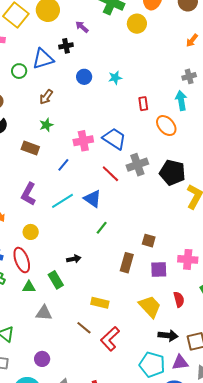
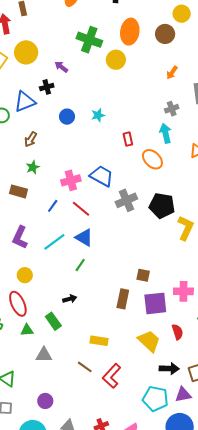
red line: (110, 174) -> (81, 209), moved
green line: (102, 228) -> (80, 265), moved
purple square: (159, 270) -> (155, 303), size x1.4

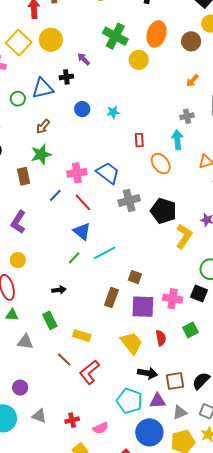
green star: (33, 167) -> (41, 154), size x1.5
brown rectangle: (18, 191) -> (24, 176), turned 54
cyan line: (54, 242) -> (104, 253), moved
green rectangle: (53, 321) -> (50, 320), moved

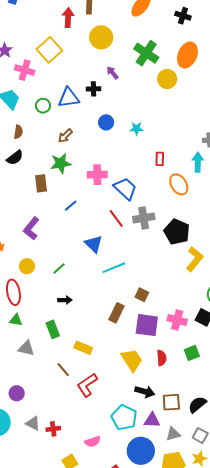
yellow circle: (51, 40) -> (101, 37), moved
pink cross: (77, 173) -> (97, 175), moved
red line: (83, 202) -> (116, 218), moved
green line: (74, 258) -> (59, 269), moved
red cross: (72, 420) -> (53, 429), moved

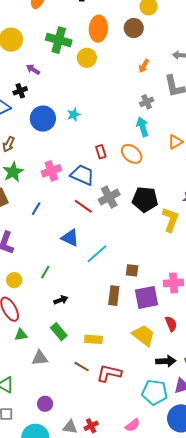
blue circle: (106, 122) -> (43, 119), size x1.6
red rectangle: (160, 159) -> (101, 152), moved
red L-shape: (87, 385) -> (109, 373), turned 65

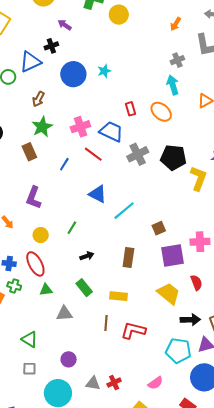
red line: (83, 206) -> (93, 154), moved
brown square: (132, 270) -> (159, 228), turned -32
brown rectangle: (114, 296) -> (128, 257), moved
brown line: (82, 367) -> (106, 323), turned 63

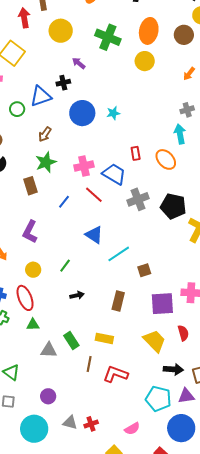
yellow circle: (119, 15) -> (145, 61), moved
brown square: (159, 228) -> (144, 270), moved
green rectangle: (84, 288) -> (71, 341), moved

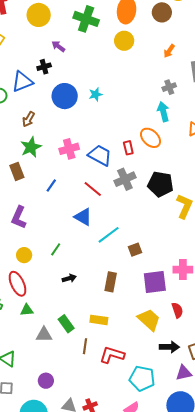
red rectangle: (136, 153) -> (128, 148), moved
red line: (94, 195) -> (93, 189), moved
cyan pentagon: (158, 399) -> (142, 378), moved

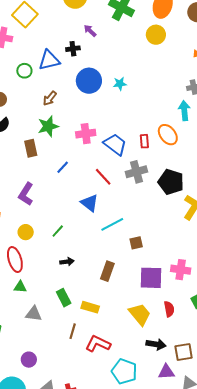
green rectangle: (66, 324) -> (64, 298), moved

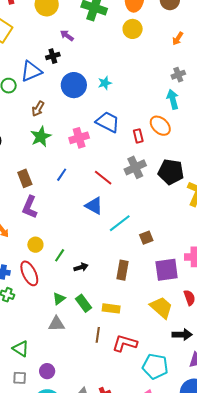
blue trapezoid: (115, 144) -> (108, 122), moved
brown rectangle: (31, 148) -> (25, 178), moved
green line: (58, 231) -> (60, 255), moved
green triangle: (20, 287) -> (59, 299), moved, turned -32
purple circle: (29, 360) -> (47, 371), moved

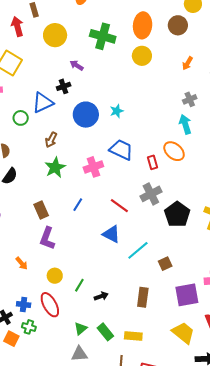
black pentagon: (171, 172) -> (177, 214), moved, turned 30

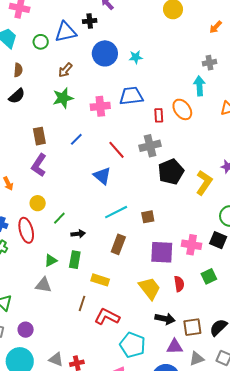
blue trapezoid: (121, 150) -> (131, 96), turned -45
cyan line: (138, 250) -> (116, 212), moved
green rectangle: (105, 332) -> (75, 260), moved, turned 36

